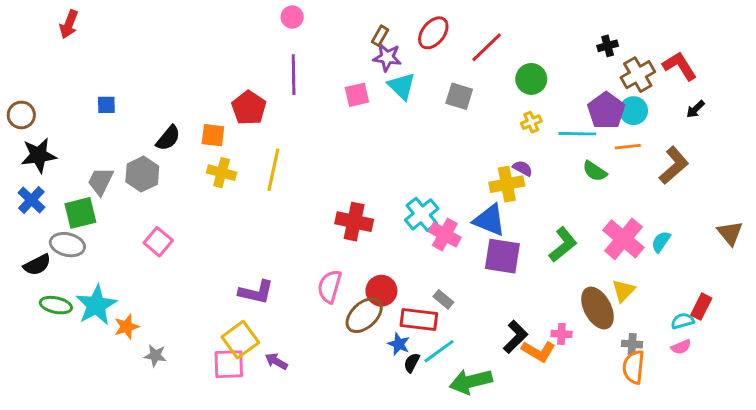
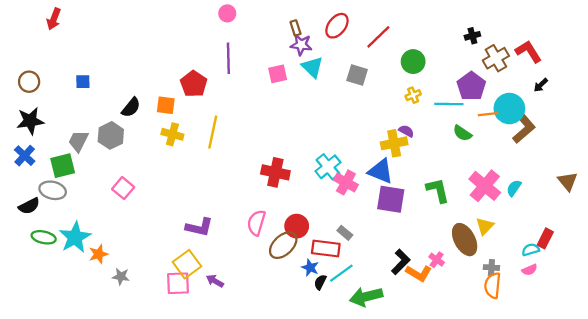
brown rectangle: (380, 36) -> (296, 28), turned -48
cyan circle: (634, 111) -> (509, 109), moved, size x1.4
brown circle: (21, 115) -> (29, 82), moved
green L-shape: (563, 245) -> (438, 190), turned -64
pink cross: (561, 334) -> (437, 260), turned 32

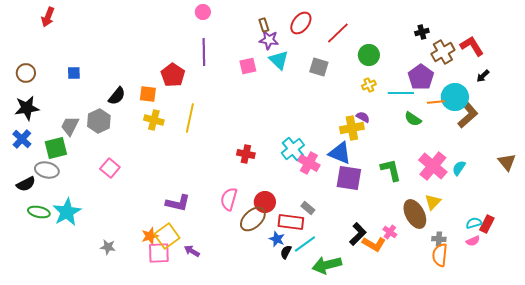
red cross: (275, 172) -> (246, 154), size x0.7
red rectangle: (545, 238) -> (487, 224), moved
orange star: (99, 254) -> (150, 236), moved

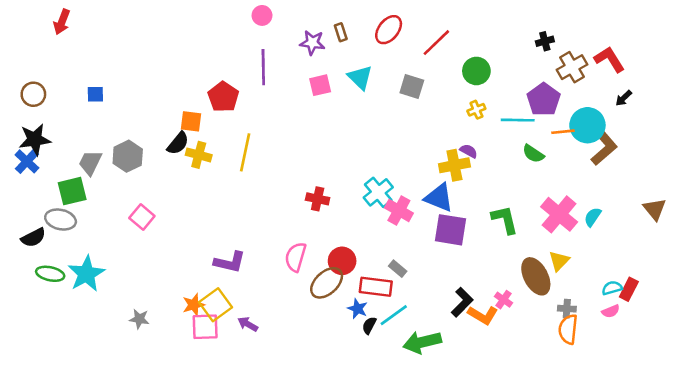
purple star: (269, 40) -> (312, 43), moved
black semicircle: (117, 96) -> (178, 143), moved
blue cross: (22, 139) -> (27, 161), moved

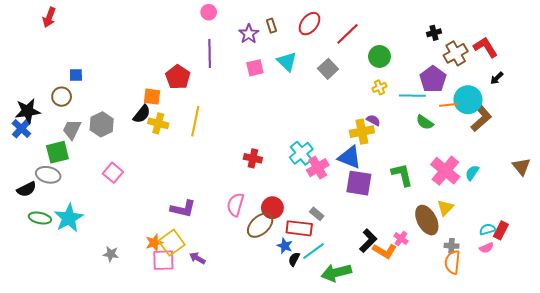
purple star: (312, 43) -> (249, 34), turned 30
gray square: (412, 86) -> (328, 69), turned 30
brown circle: (33, 94) -> (62, 97), moved
pink cross: (399, 210) -> (318, 168), turned 30

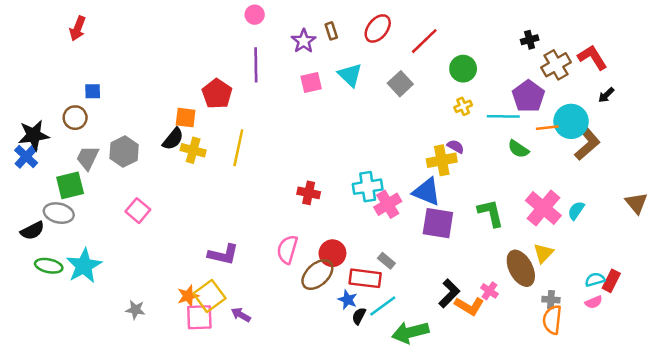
red arrow: (49, 17) -> (78, 28), moved
cyan cross: (301, 153) -> (368, 187), turned 30

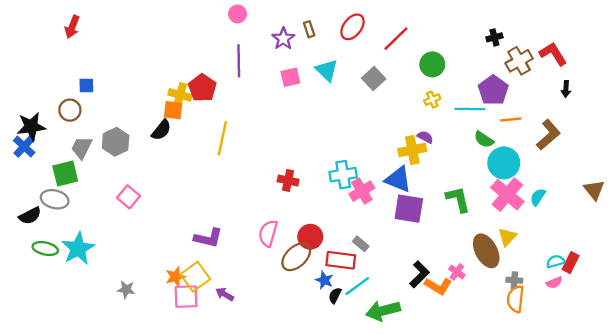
black arrow: (606, 95) -> (566, 89), turned -42
cyan circle: (571, 121) -> (504, 163), moved
yellow cross: (193, 150) -> (180, 95), moved

